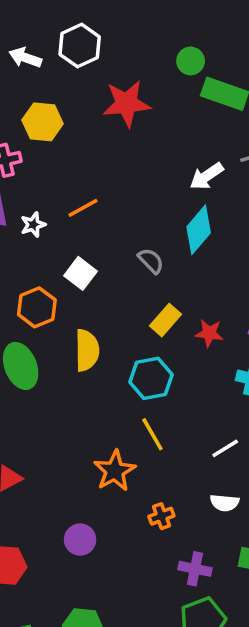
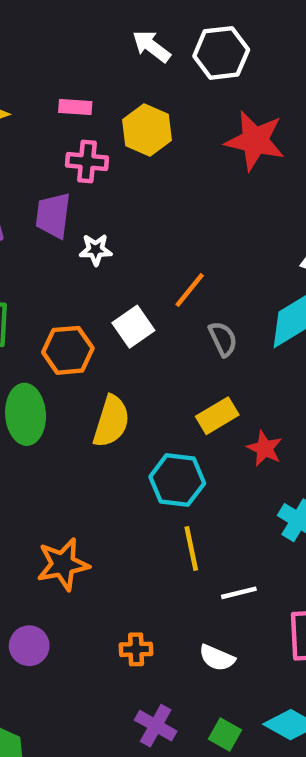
orange line: (83, 208) -> (190, 290), moved, turned -40
yellow line: (152, 434) -> (191, 549), moved
orange star: (115, 471) -> (63, 564), moved

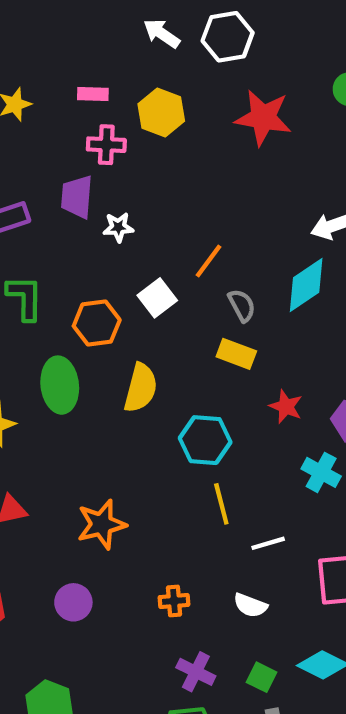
yellow rectangle: (217, 416) -> (236, 354), moved, turned 54

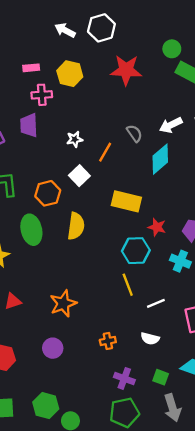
white star: (118, 227) -> (75, 139), moved
gray semicircle: (242, 305) -> (134, 133), moved
yellow rectangle: (236, 354) -> (126, 201), size x1.4
cyan hexagon: (205, 440) -> (136, 251), moved

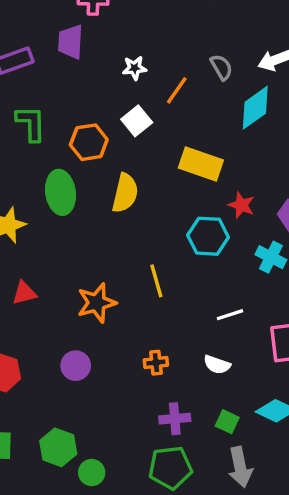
yellow line: (128, 285) -> (156, 281), moved
purple cross: (124, 378) -> (175, 419), turned -30

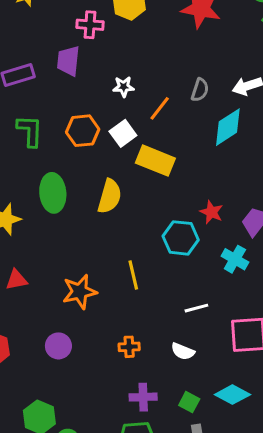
gray semicircle: (221, 67) -> (200, 90), turned 45
orange hexagon: (89, 142) -> (83, 131), moved
yellow rectangle: (201, 164) -> (155, 161), moved

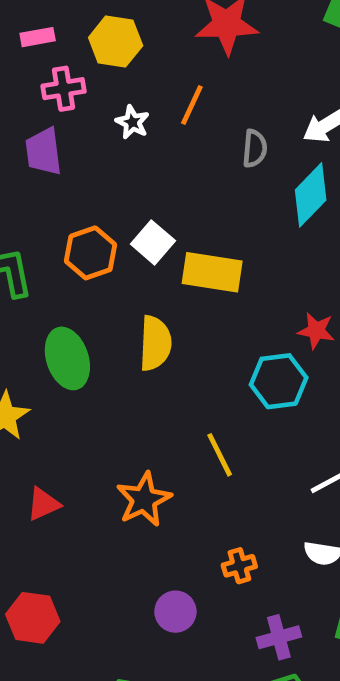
white star: (123, 87) -> (132, 122), moved, turned -30
orange line: (160, 108) -> (192, 105), moved
purple circle: (58, 346) -> (175, 612), moved

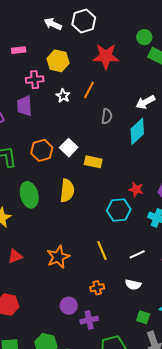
pink rectangle: (38, 37) -> (19, 50), moved
gray semicircle: (255, 148) -> (107, 116), moved
yellow rectangle: (212, 272) -> (93, 162), size x0.7
yellow line: (220, 455) -> (102, 251), moved
purple cross: (279, 637) -> (89, 320), moved

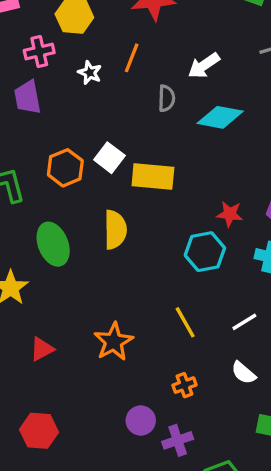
white arrow: (145, 102) -> (204, 66), moved
cyan diamond: (137, 131) -> (220, 117), turned 60
yellow rectangle: (93, 162) -> (153, 177), size x1.4
white semicircle: (133, 285) -> (244, 373), turned 35

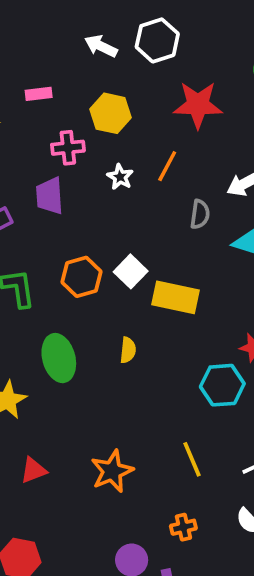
yellow semicircle: (115, 230) -> (128, 350), size x0.6

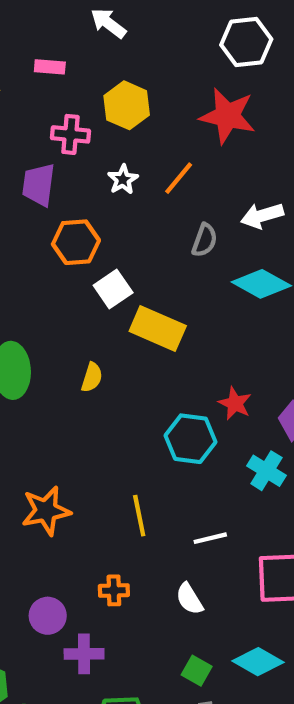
white hexagon: (157, 40) -> (246, 42), moved
white arrow: (101, 46) -> (108, 23), moved
orange hexagon: (82, 277) -> (76, 242), moved

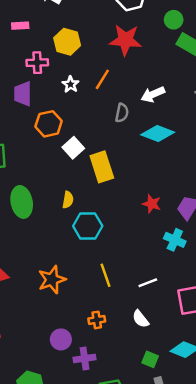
yellow rectangle: (158, 329) -> (102, 167), turned 56
cyan hexagon: (191, 439) -> (88, 226), moved

